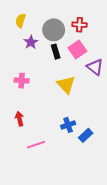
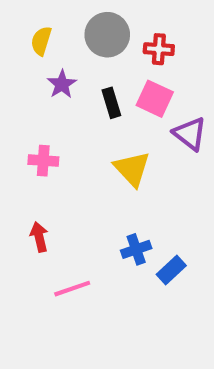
gray circle: (54, 30) -> (107, 35), moved
pink square: (77, 50) -> (155, 99), turned -30

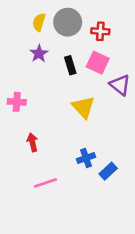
yellow semicircle: (41, 41) -> (39, 22), moved
pink cross: (43, 161) -> (17, 102), moved
red arrow: (39, 237) -> (32, 142), moved

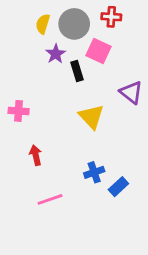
red cross: (100, 31) -> (111, 17), moved
purple star: (39, 54) -> (56, 54), moved
pink square: (98, 63) -> (98, 51), moved

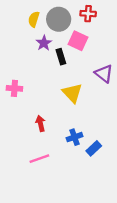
red arrow: (36, 155) -> (41, 123), moved

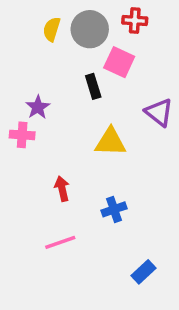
purple star: (44, 43) -> (38, 107), moved
yellow triangle: (72, 93) -> (111, 142), turned -45
blue rectangle: (94, 148) -> (143, 272), moved

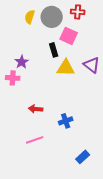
yellow triangle: (111, 142) -> (66, 68), moved
red arrow: (62, 189) -> (36, 109), turned -72

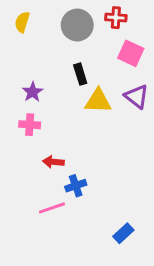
yellow semicircle: (30, 17) -> (22, 22), moved
pink square: (69, 36) -> (131, 53), moved
pink cross: (13, 78) -> (30, 125), moved
blue cross: (66, 121) -> (76, 186), moved

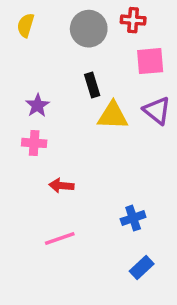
pink square: (131, 53) -> (150, 61), turned -30
blue cross: (76, 186) -> (133, 218), moved

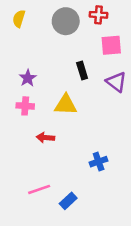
black rectangle: (92, 85) -> (82, 71), moved
yellow triangle: (113, 116) -> (66, 105), moved
pink line: (60, 239) -> (39, 189), moved
blue rectangle: (142, 268) -> (68, 201), moved

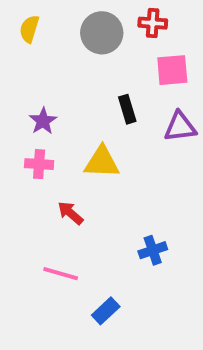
purple triangle: (116, 82) -> (180, 127), turned -45
red arrow: (45, 138) -> (70, 213), turned 36
pink line: (39, 189) -> (61, 274), moved, turned 35

